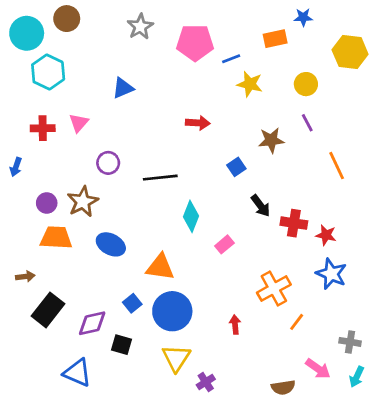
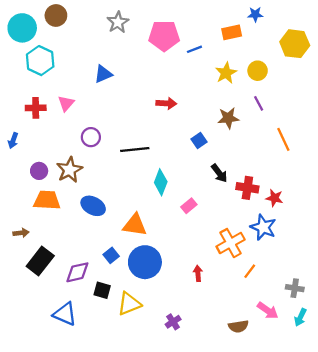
yellow star: (250, 84) -> (226, 73), moved, turned 30
blue star: (331, 274) -> (263, 227), moved
yellow triangle: (176, 358) -> (129, 304), moved, turned 35

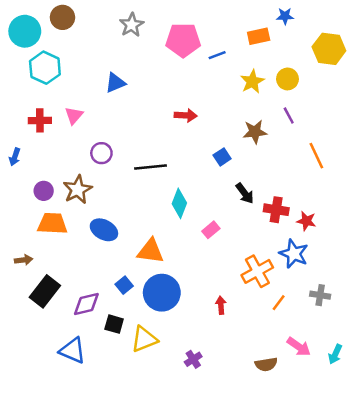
gray cross: (295, 288) -> (320, 295), moved

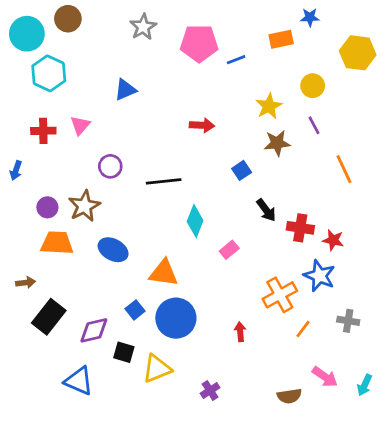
yellow star: (252, 81) -> (269, 106), moved

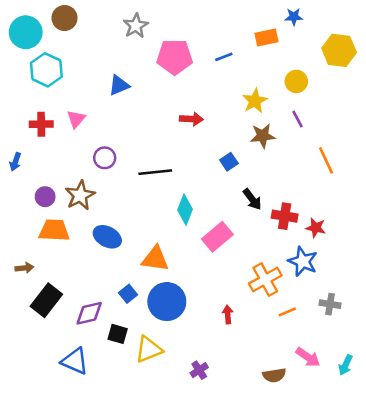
pink pentagon: (199, 43) -> (175, 57), moved
pink rectangle: (229, 250) -> (217, 237), size x1.6
orange line: (303, 329) -> (287, 312), turned 30

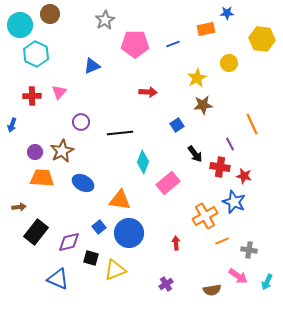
purple line: (298, 119) -> (230, 144), moved
gray cross: (330, 304) -> (249, 250), moved
purple cross: (199, 370) -> (166, 284), moved

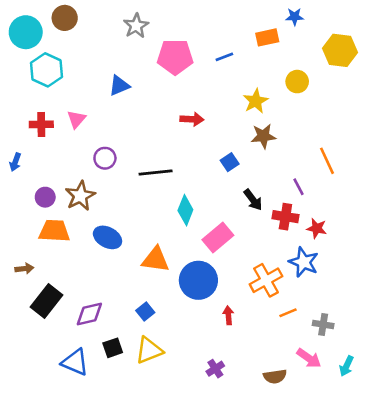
blue square: (99, 227) -> (145, 311), moved
blue circle: (129, 233) -> (198, 280), moved
black square: (91, 258) -> (113, 348), moved, turned -35

